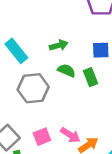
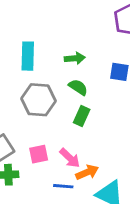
cyan rectangle: (16, 51) -> (28, 56), turned 30
green rectangle: (91, 77) -> (82, 116), moved, turned 36

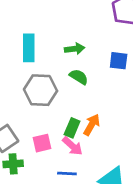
green rectangle: (82, 116) -> (72, 128), moved
orange arrow: (87, 172) -> (92, 125), moved, turned -35

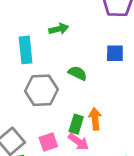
green arrow: (75, 49) -> (59, 29), moved
orange arrow: (92, 125) -> (95, 119), turned -30

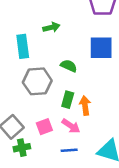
blue square: (115, 53) -> (101, 48), size x1.5
green rectangle: (76, 124) -> (68, 100), moved

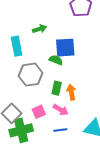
blue square: (101, 48) -> (65, 48), moved
green cross: (22, 148) -> (21, 130), size x1.6

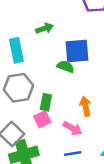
gray hexagon: (31, 75) -> (19, 88), moved
green rectangle: (57, 88) -> (46, 102), moved
pink square: (39, 112) -> (42, 119), moved

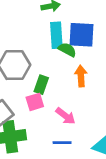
cyan rectangle: (16, 50) -> (56, 35), moved
orange arrow: (85, 106) -> (81, 76), moved

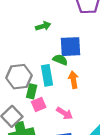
cyan rectangle: (56, 35) -> (47, 75), moved
green rectangle: (41, 85) -> (32, 91), moved

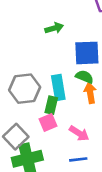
green semicircle: (60, 60) -> (84, 77), moved
green rectangle: (32, 91) -> (51, 105), moved

